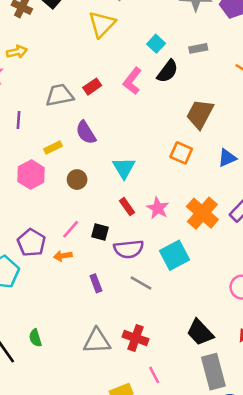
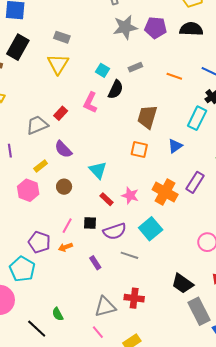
pink line: (154, 375) -> (98, 332), moved

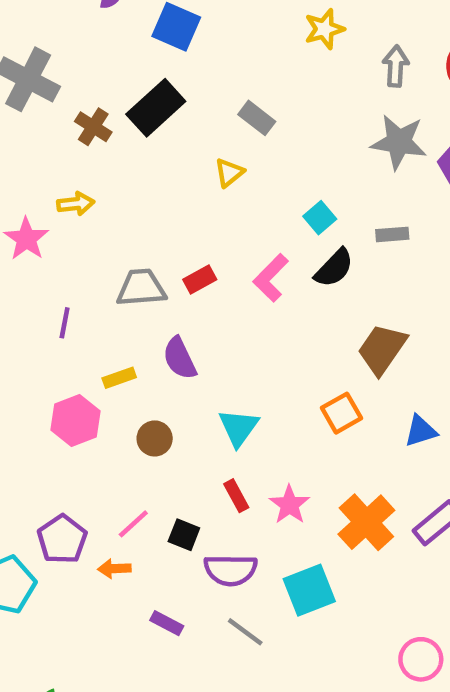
yellow triangle: (58, 64) -> (229, 173), size x0.6
orange square: (139, 150) -> (342, 413), turned 30
purple rectangle: (95, 263) -> (167, 623), turned -48

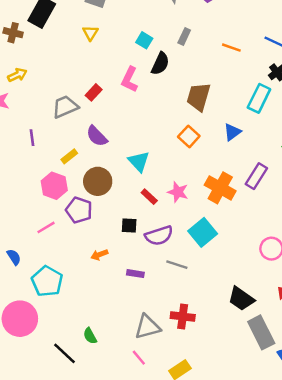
gray rectangle: (392, 234) -> (184, 37), turned -42
brown circle: (155, 438) -> (98, 181), size x1.5
pink line: (133, 524) -> (46, 227), moved, turned 30
purple pentagon: (62, 539) -> (79, 210), moved

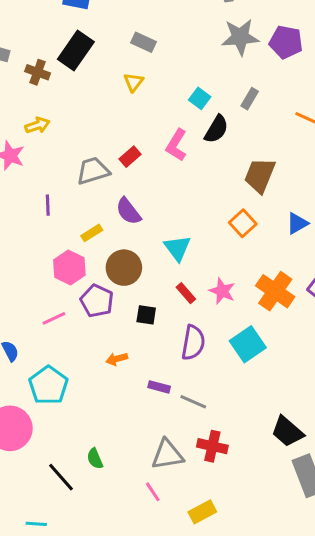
black square: (129, 225) -> (146, 315), moved
purple semicircle: (159, 236) -> (193, 343), turned -68
gray line: (177, 265) -> (193, 402), moved

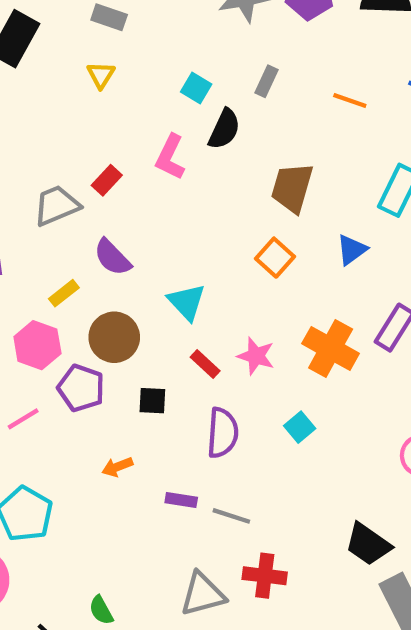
cyan square: (248, 344) -> (300, 427), size x0.6

